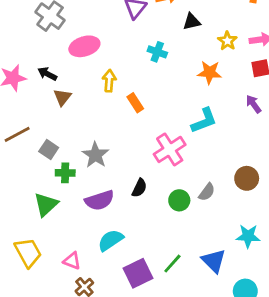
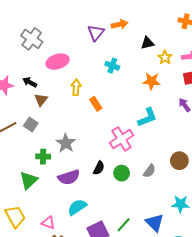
black triangle: (192, 22) -> (147, 43), moved
gray square: (49, 149) -> (31, 125), moved
green circle: (179, 200) -> (122, 173), moved

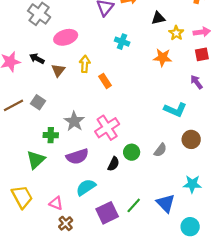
brown triangle: (41, 100) -> (58, 70), moved
cyan L-shape: (147, 117) -> (175, 110), moved, turned 45
pink cross: (122, 139) -> (107, 128), moved
black semicircle: (99, 168) -> (114, 164), moved

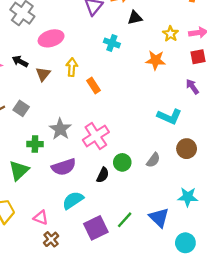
black triangle: (158, 18) -> (135, 18), moved

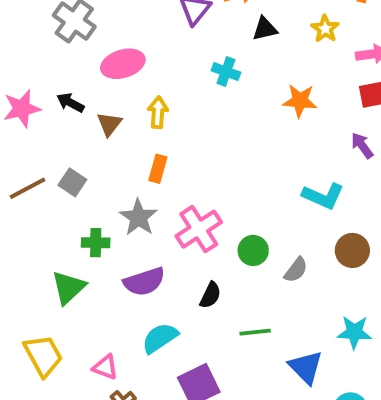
yellow star: (170, 34) -> (325, 29), moved
orange rectangle: (94, 85) -> (158, 169), moved, turned 49
green circle: (122, 162) -> (253, 250), moved
green line: (125, 220) -> (255, 332), moved, turned 42

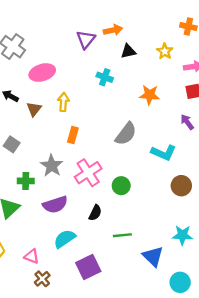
orange rectangle: (158, 169) -> (73, 135), moved
gray semicircle: (296, 270) -> (126, 134), moved, size x1.5

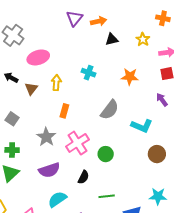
purple triangle: (86, 40) -> (74, 18), moved
cyan cross: (105, 77) -> (89, 73), moved
green cross: (26, 181) -> (12, 150), moved

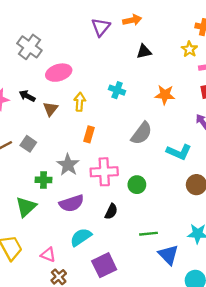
orange arrow: (99, 21) -> (132, 20), moved
yellow star: (143, 39) -> (189, 49), moved
pink cross: (77, 143) -> (104, 172), turned 30
green cross: (12, 150) -> (44, 180), moved
green line: (107, 196) -> (149, 234), moved

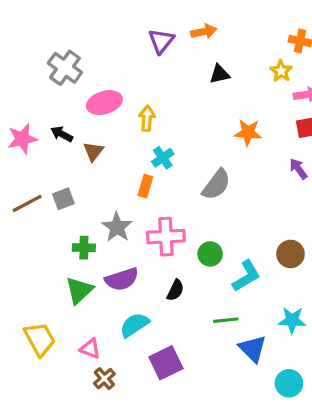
cyan cross: (117, 90) -> (163, 158), moved, turned 35
yellow arrow: (80, 102) -> (147, 118), moved
gray square: (28, 144) -> (63, 199), turned 35
cyan L-shape: (179, 152) -> (246, 276), moved, turned -55
green triangle: (26, 207) -> (79, 290), moved

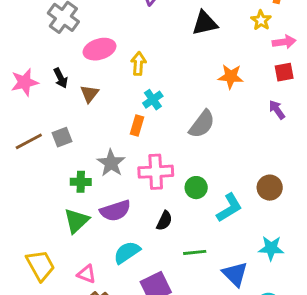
black triangle: (220, 74) -> (205, 23), size x1.4
black arrow: (62, 134) -> (61, 78), turned -144
green line: (226, 320) -> (195, 252), moved

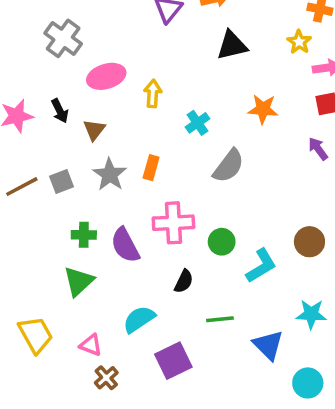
cyan cross: (153, 100) -> (198, 123), moved
gray star: (111, 163) -> (110, 175), moved
purple semicircle: (115, 211) -> (125, 245), moved, turned 80

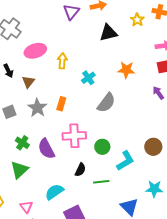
yellow star: (299, 42) -> (137, 20), moved
green cross: (84, 235) -> (22, 143), turned 32
green line: (220, 319) -> (101, 182), moved
pink triangle: (91, 345) -> (26, 207), turned 32

